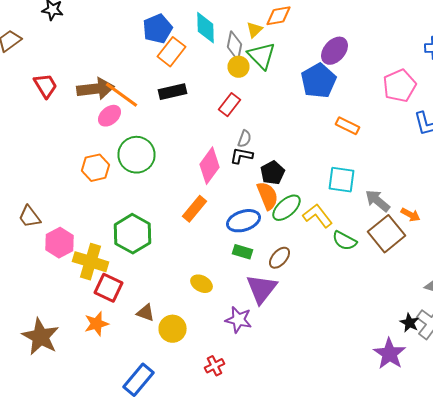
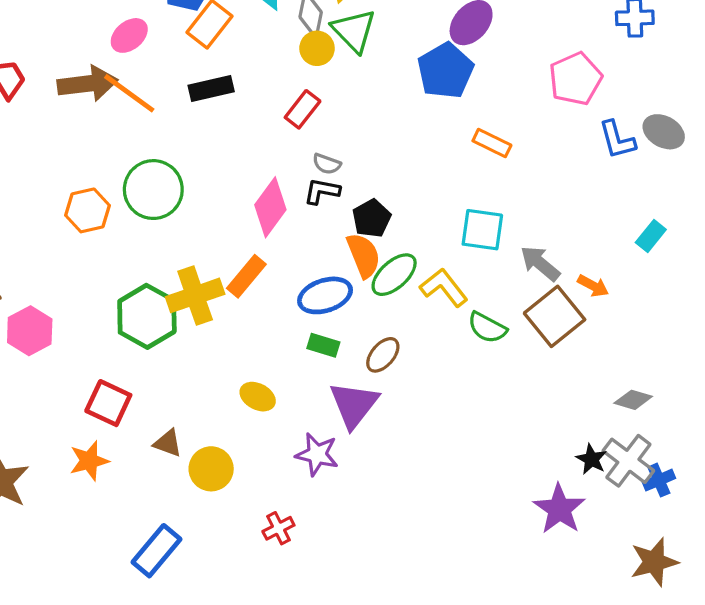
pink ellipse: (110, 116) -> (129, 35), moved
gray semicircle: (244, 139) -> (327, 164), turned 90
yellow cross: (90, 262) -> (195, 295), moved, turned -36

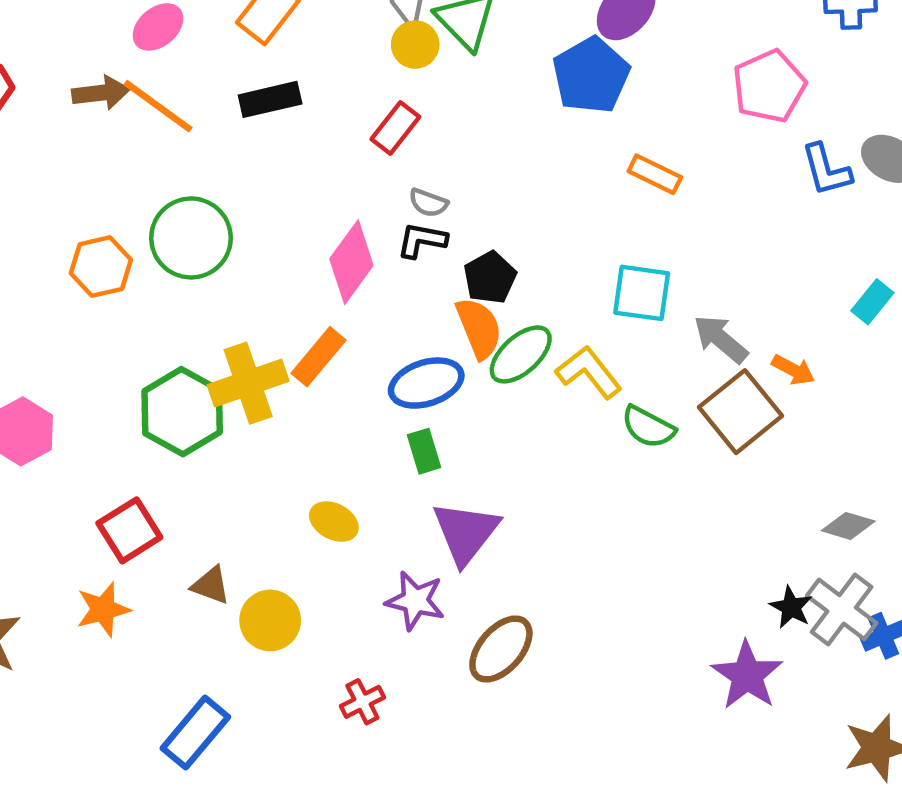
brown arrow: (87, 84) -> (101, 93), size x0.7
green rectangle: (323, 345) -> (424, 451), turned 56
brown ellipse: (383, 355) -> (501, 649), moved, size x1.4
red square: (108, 403) -> (129, 530), turned 33

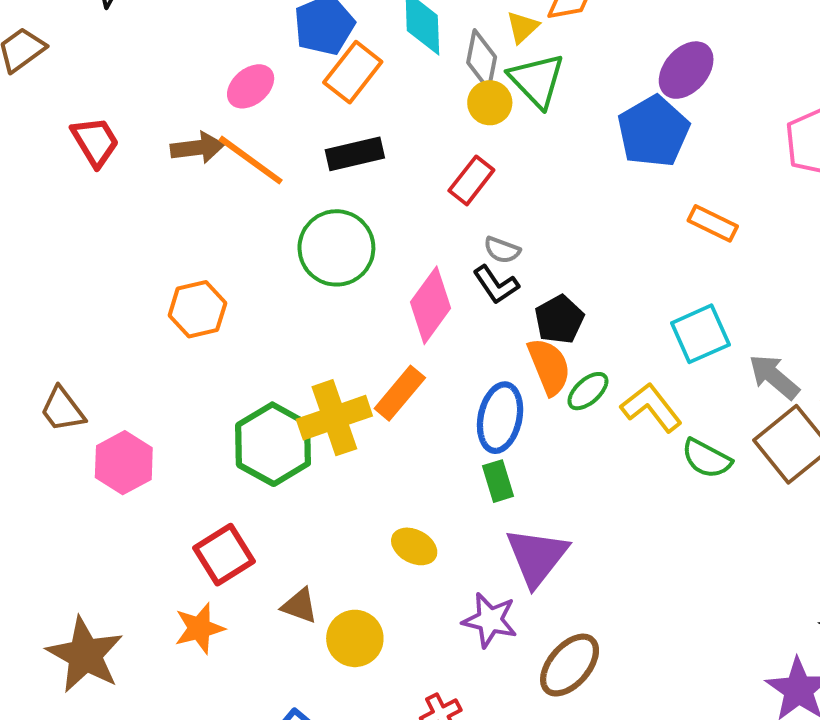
green circle: (191, 238) -> (336, 248), moved
black L-shape: (422, 240) -> (496, 285), turned -135
cyan square: (642, 293) -> (700, 334), turned -32
green ellipse: (521, 354) -> (588, 391), size x0.7
blue ellipse: (426, 383) -> (500, 418), turned -60

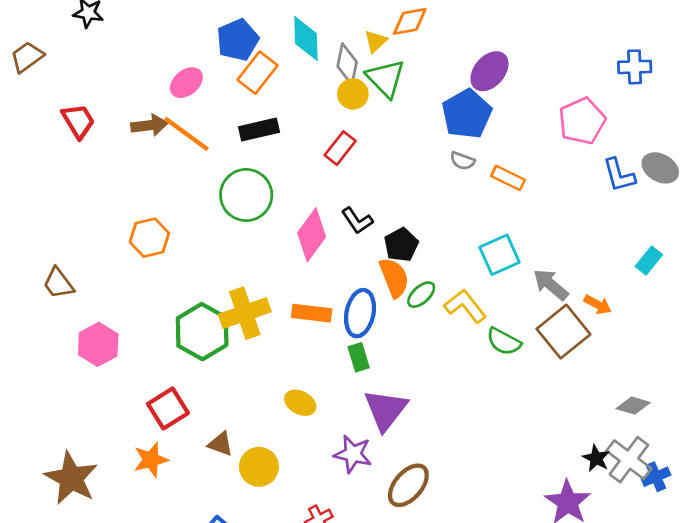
gray semicircle: (502, 250) -> (462, 161), moved
orange rectangle: (400, 393) -> (312, 313), moved, turned 57
brown trapezoid: (62, 409) -> (58, 283), moved

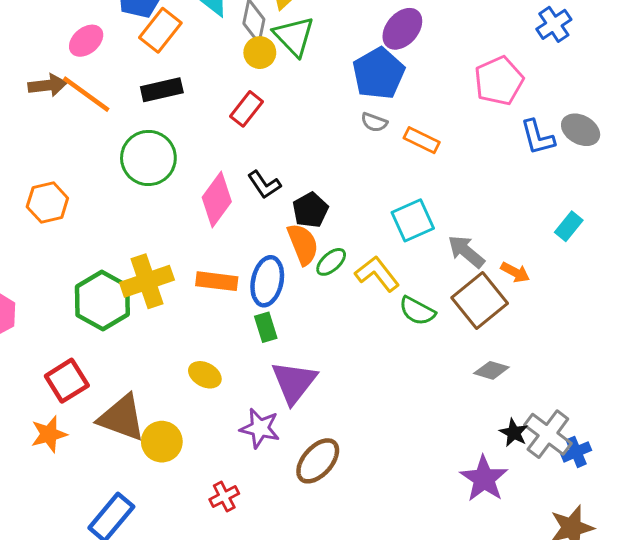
blue cross: (635, 67) -> (554, 24), turned -32
gray diamond: (633, 406) -> (491, 370), moved
brown triangle: (221, 444) -> (122, 418), size x1.8

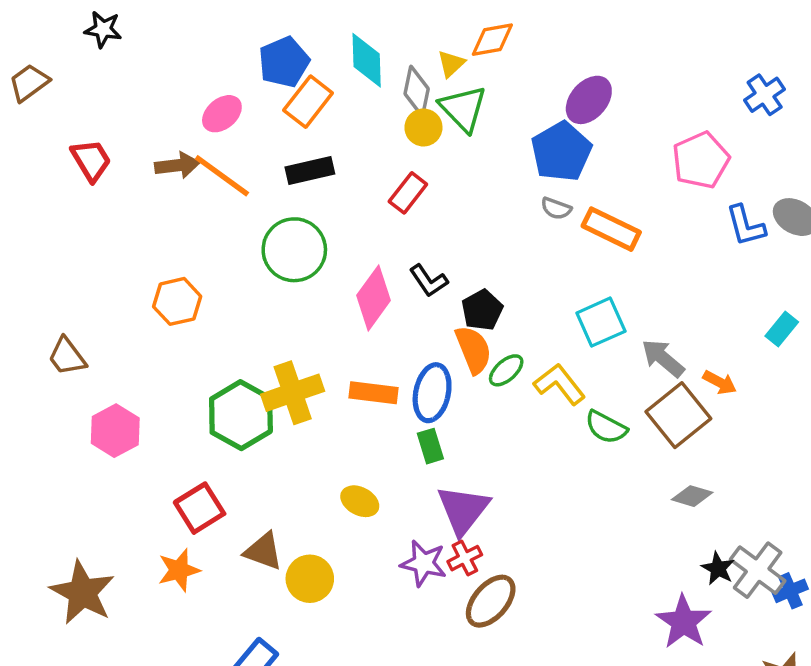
orange rectangle: (422, 140) -> (611, 229), size x1.4
brown triangle: (122, 418) -> (263, 551), size x0.7
red cross: (224, 497) -> (465, 558), moved

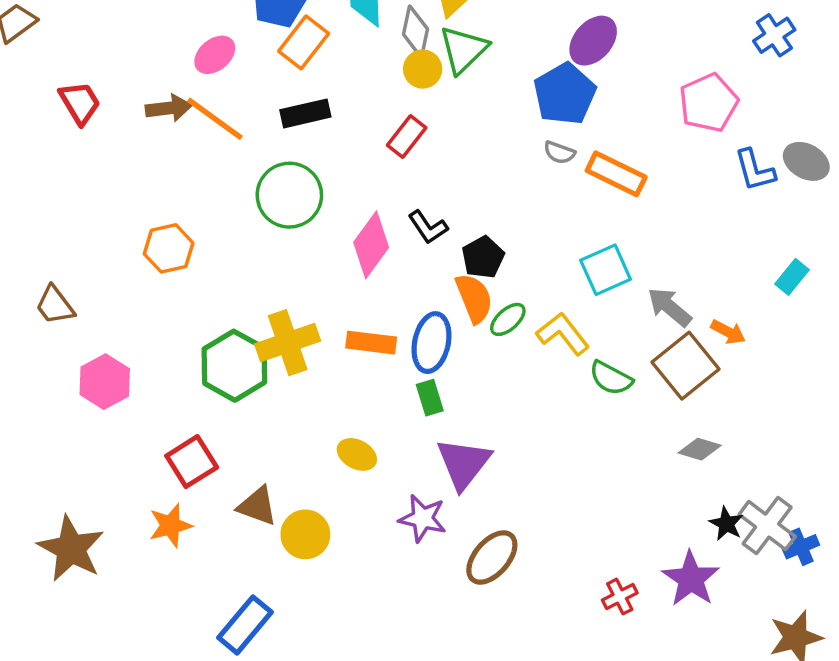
green triangle: (463, 109) -> (463, 49), turned 30
red cross: (465, 558) -> (620, 597), moved

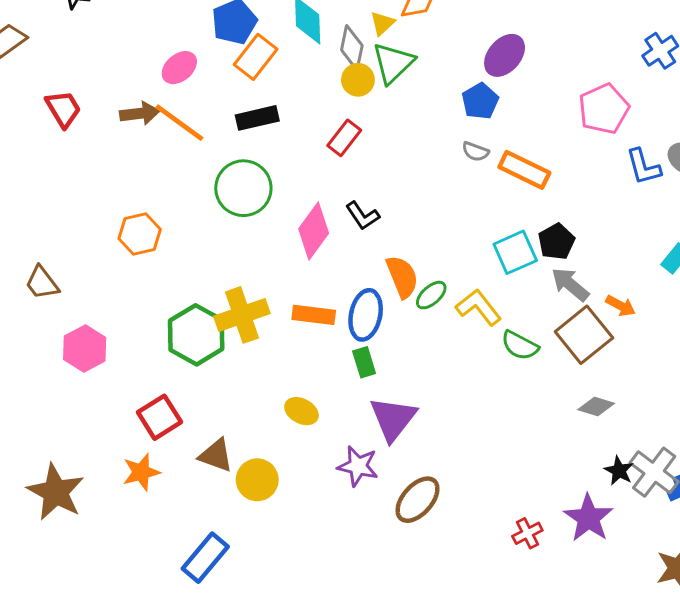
blue pentagon: (565, 94) -> (480, 101), size x0.7
black pentagon: (483, 257) -> (556, 242), moved

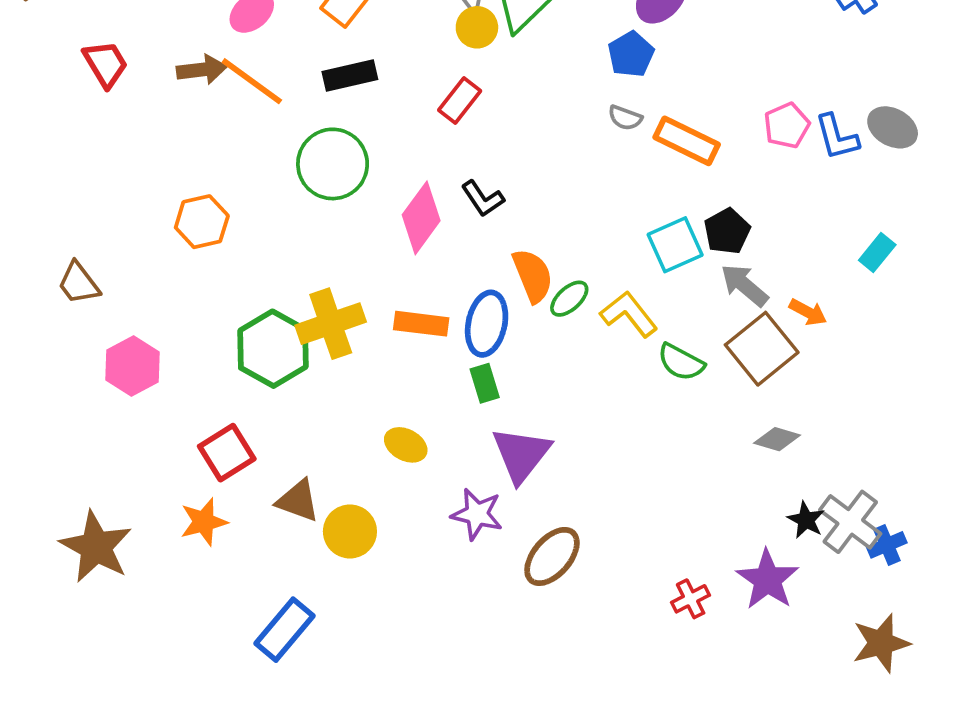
pink pentagon: (604, 109) -> (787, 125), moved, size x0.7

